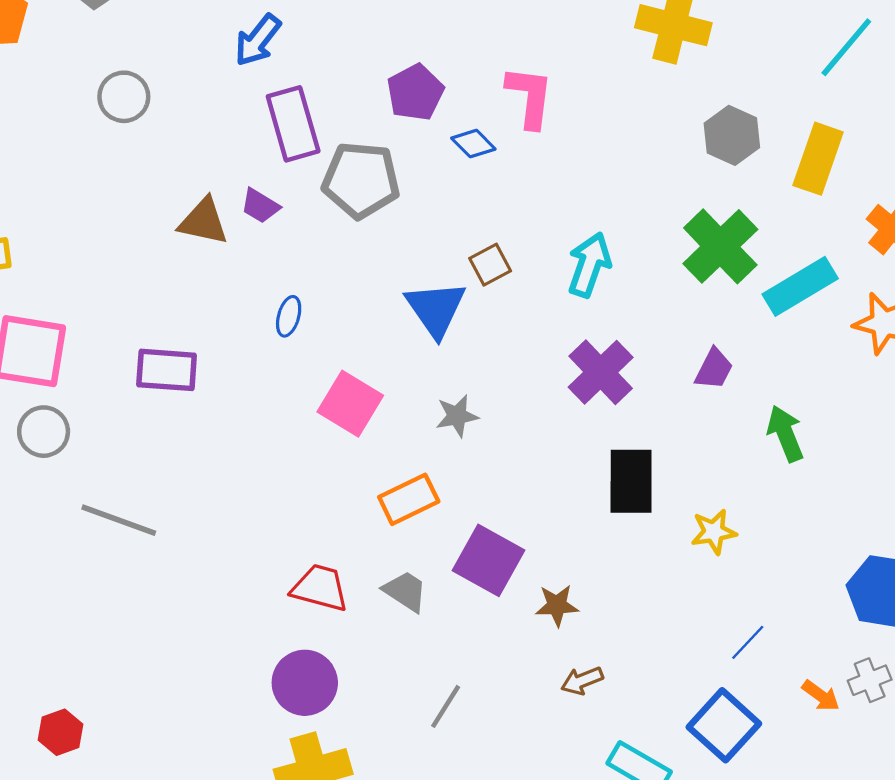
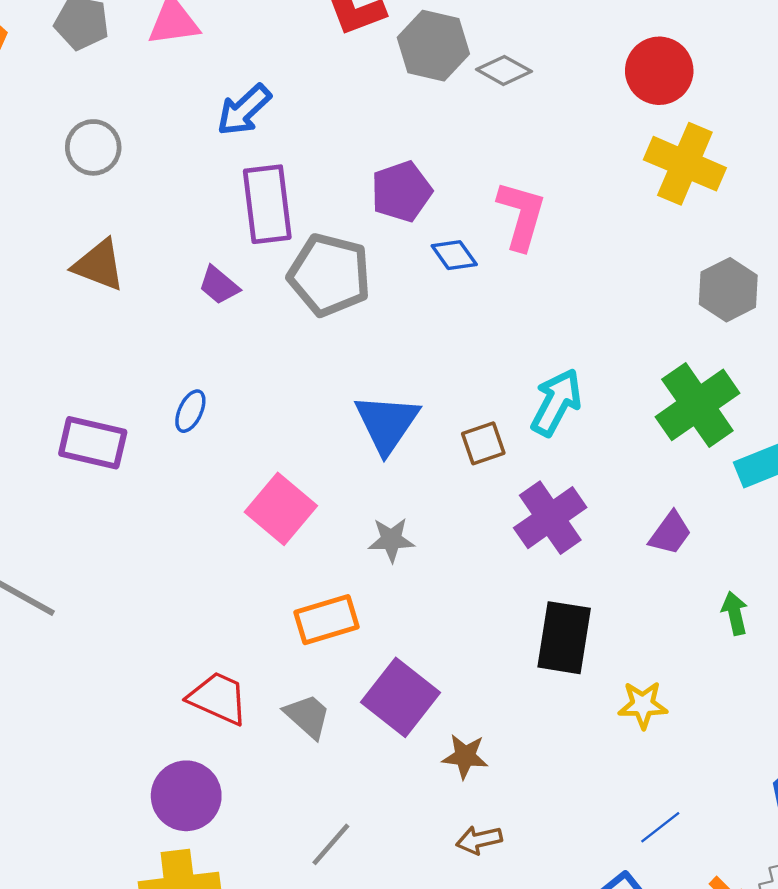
brown triangle: (204, 221) -> (99, 265), moved
brown square: (490, 265) -> (483, 443), moved
blue ellipse: (289, 316) -> (190, 411), moved
green arrow: (785, 434) -> (735, 613), size x0.7

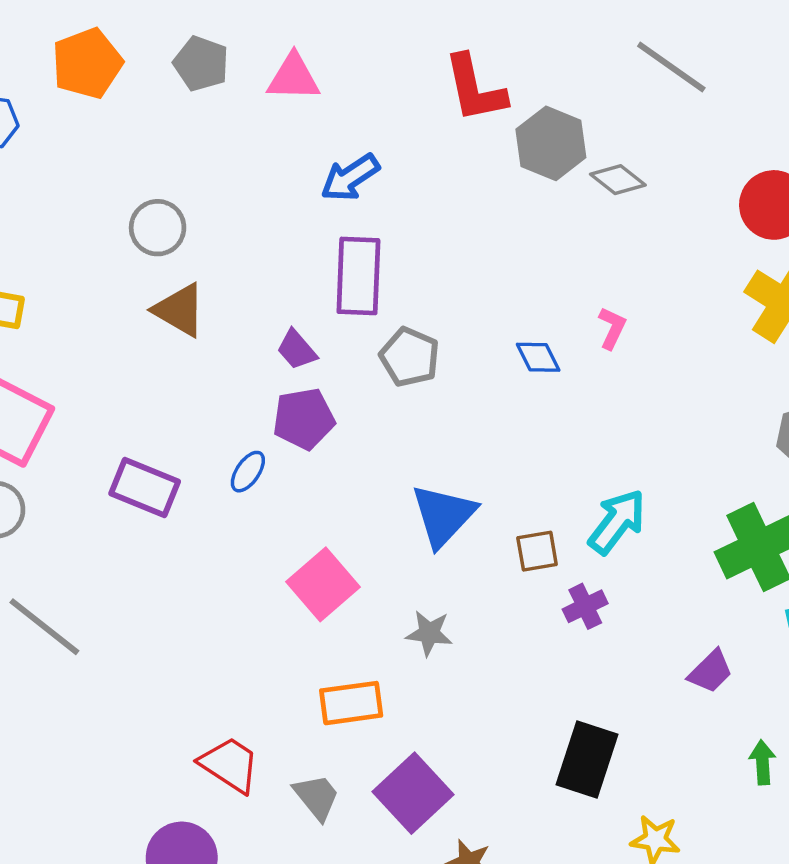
gray circle: (93, 147) -> (158, 228), moved
purple pentagon: (401, 191) -> (304, 419), moved
pink L-shape: (521, 215) -> (612, 328), size x0.6
gray pentagon: (329, 275) -> (410, 357), size x0.7
purple cross: (550, 518) -> (585, 606), moved, size x0.6

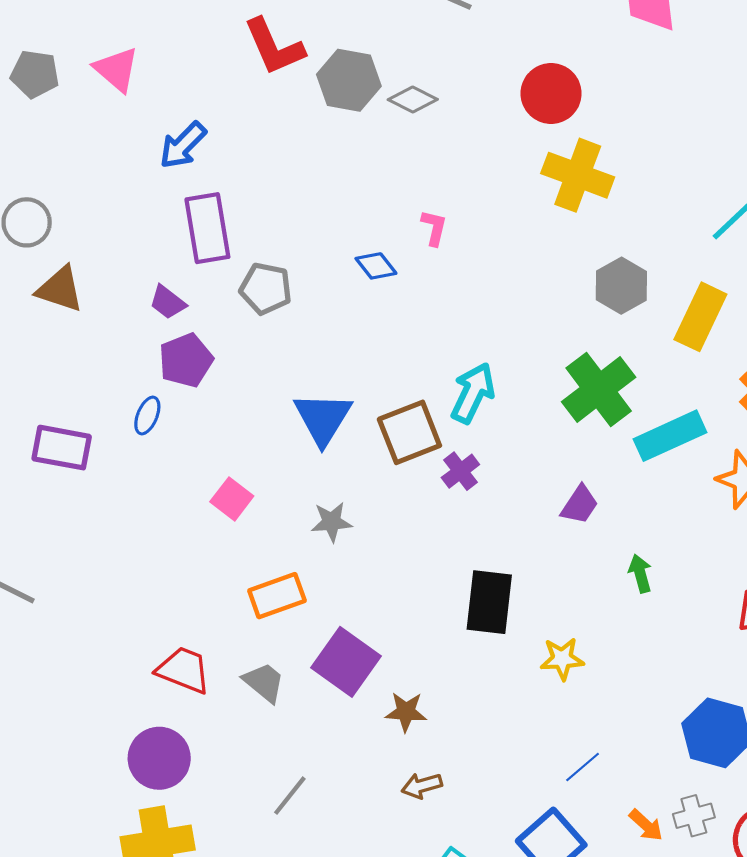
pink triangle: (294, 77) -> (116, 69), turned 51
brown square: (537, 551) -> (409, 432), size x1.6
pink square: (323, 584) -> (232, 499), size x0.7

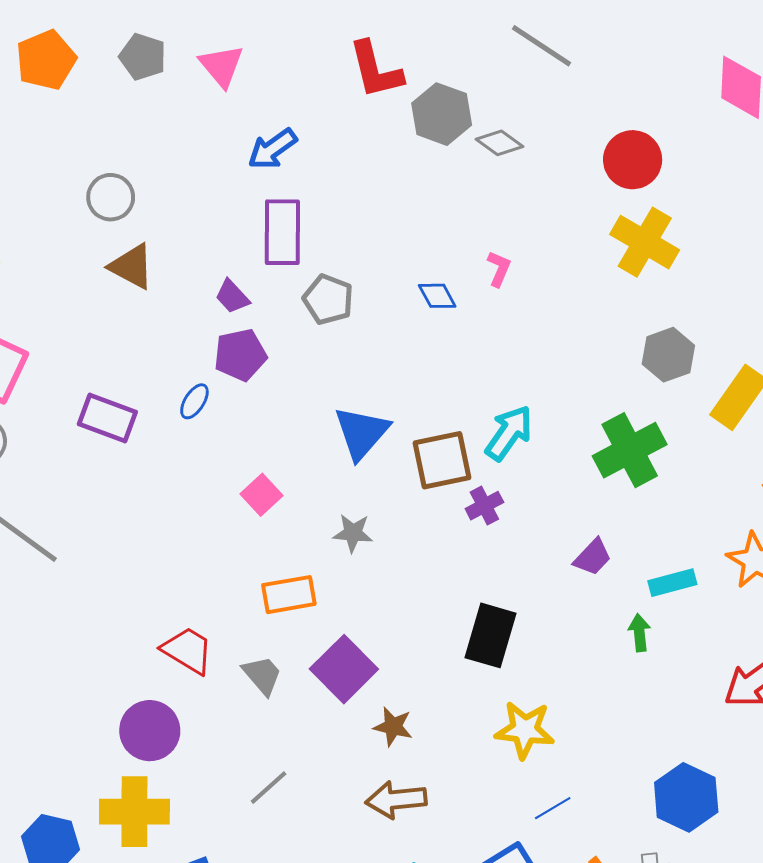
cyan rectangle: (670, 436) -> (672, 583), moved, size x0.7
yellow star: (562, 659) -> (525, 730), moved, size x1.4
brown arrow: (422, 786) -> (396, 800), size x1.5

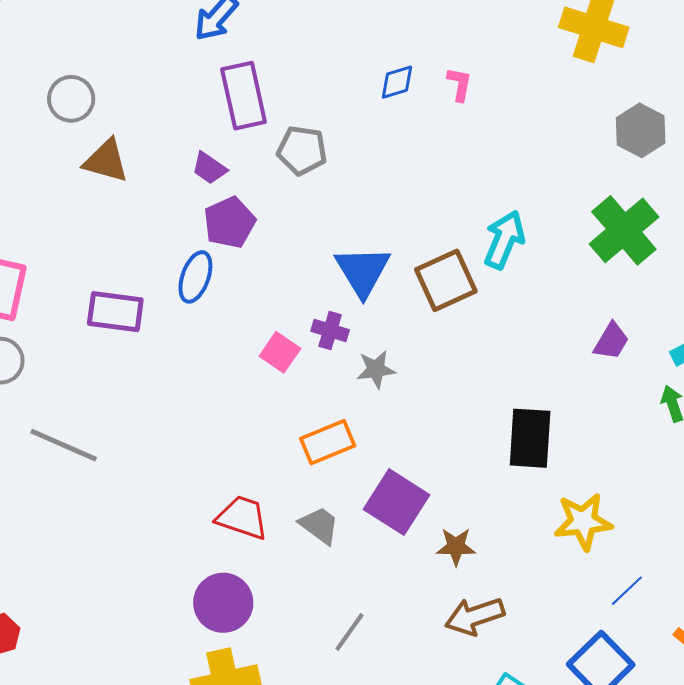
blue diamond: (437, 296) -> (397, 82), moved, turned -66
blue ellipse: (194, 401) -> (195, 277), size x1.4
purple cross: (484, 506) -> (330, 331), moved, turned -33

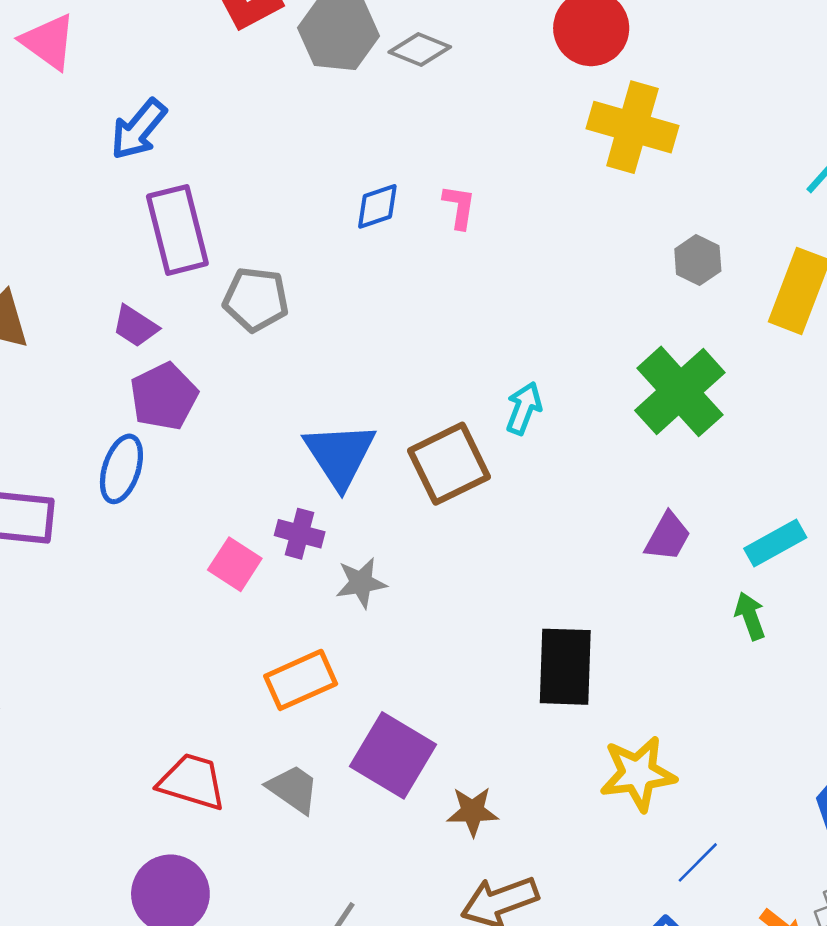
gray hexagon: (641, 130) -> (698, 260), size x0.7
cyan arrow: (504, 240) -> (524, 408), size x0.7

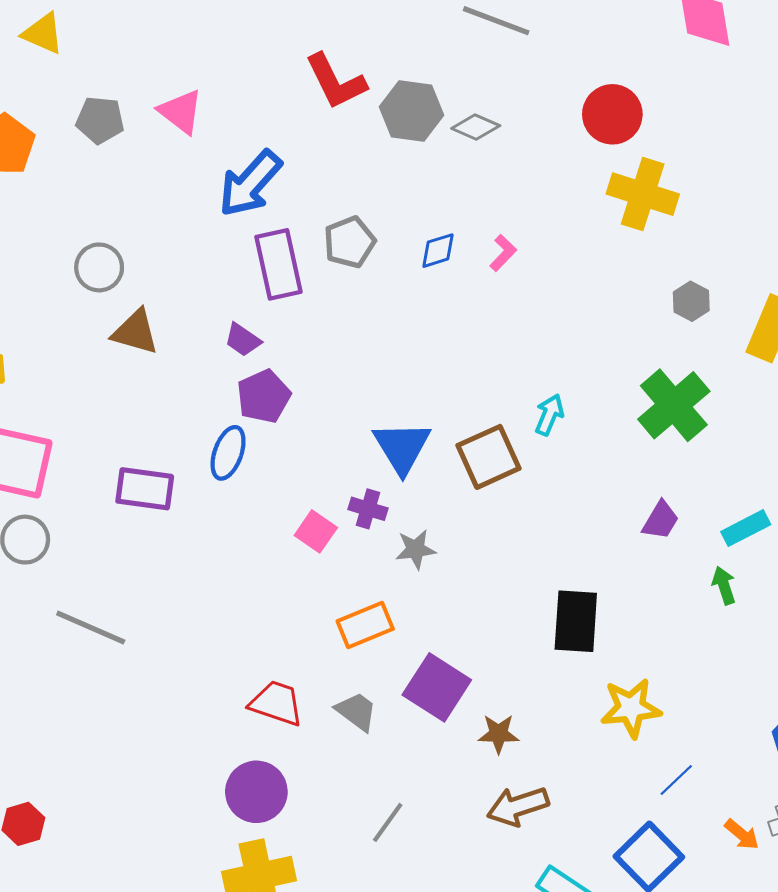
blue arrow: (138, 129) -> (250, 183), size x1.4
pink L-shape: (459, 207) -> (503, 253), turned 33
gray pentagon: (256, 299) -> (350, 242), moved, turned -30

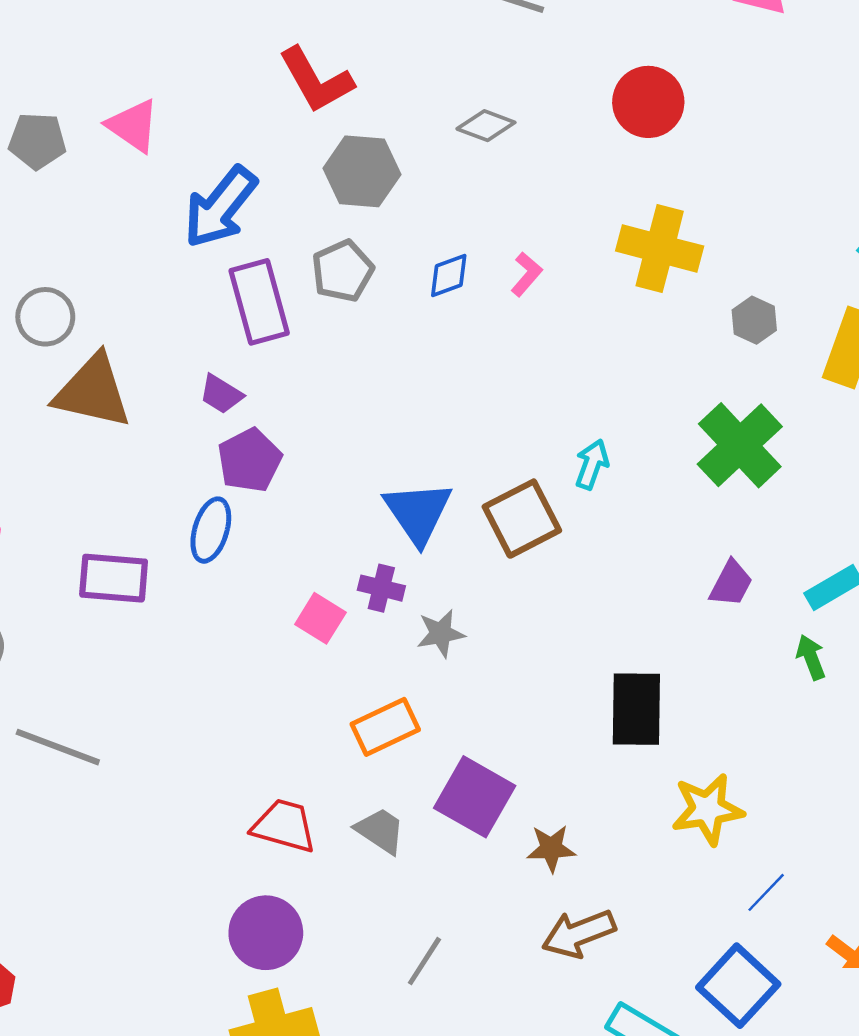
gray hexagon: (412, 111) -> (362, 171), moved
yellow cross: (643, 194) -> (660, 249), moved
brown triangle: (135, 332) -> (93, 392), size x1.4

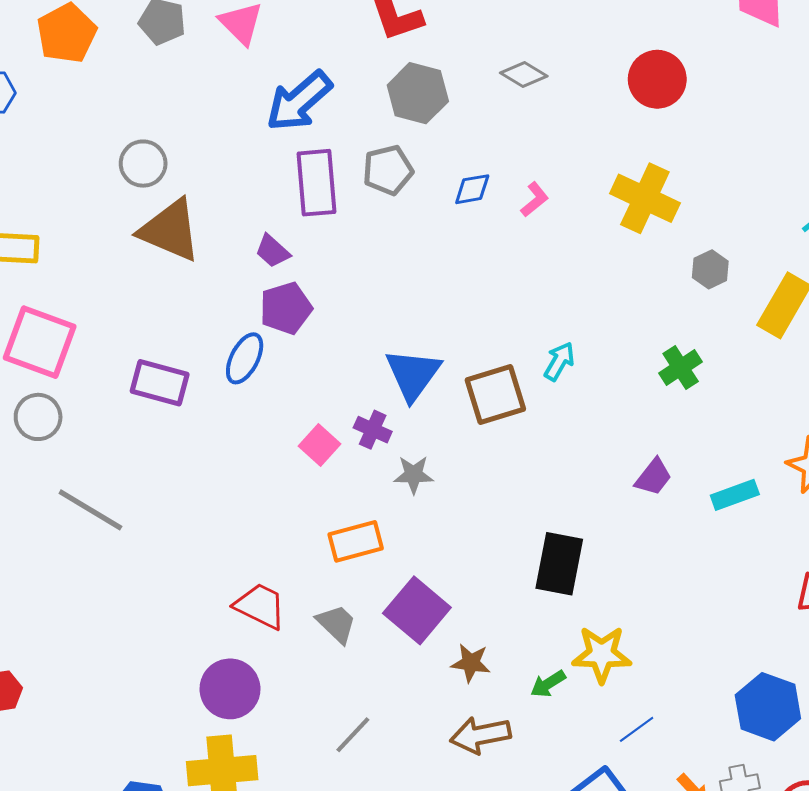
green cross: (740, 445) -> (681, 368), size x0.6
green arrow: (811, 657) -> (548, 684), moved, turned -111

